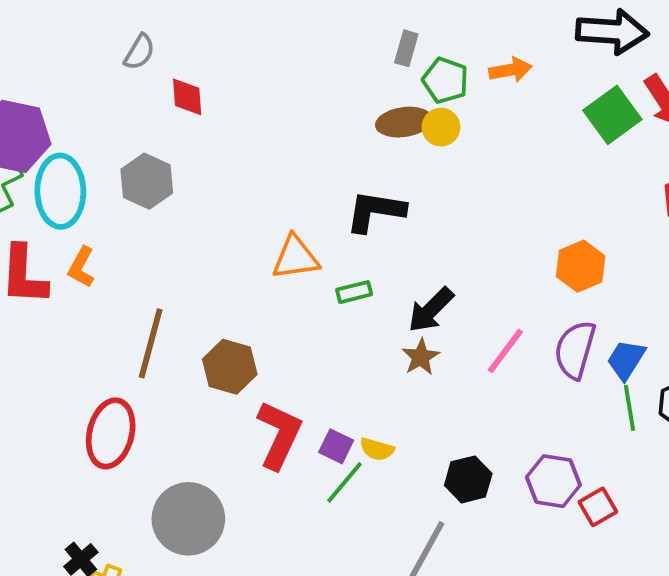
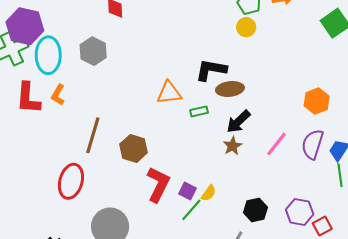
brown ellipse: (404, 122) -> (230, 89), moved
yellow semicircle: (377, 449) -> (209, 193), turned -72

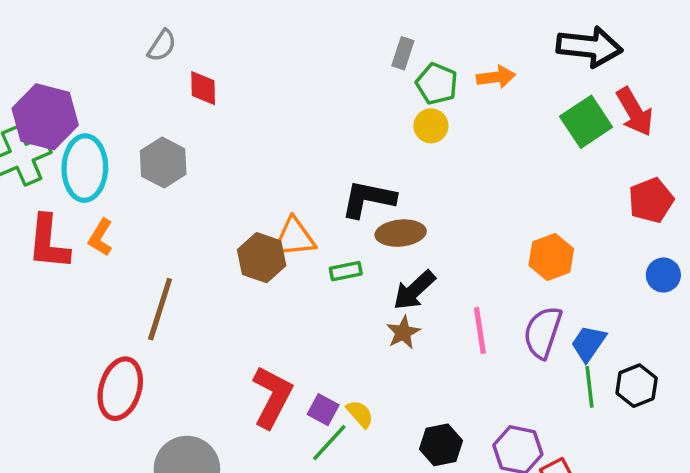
pink line: (276, 144) -> (480, 330), turned -48
brown hexagon: (134, 148) -> (262, 258), moved
yellow semicircle: (209, 193) -> (360, 414), turned -78

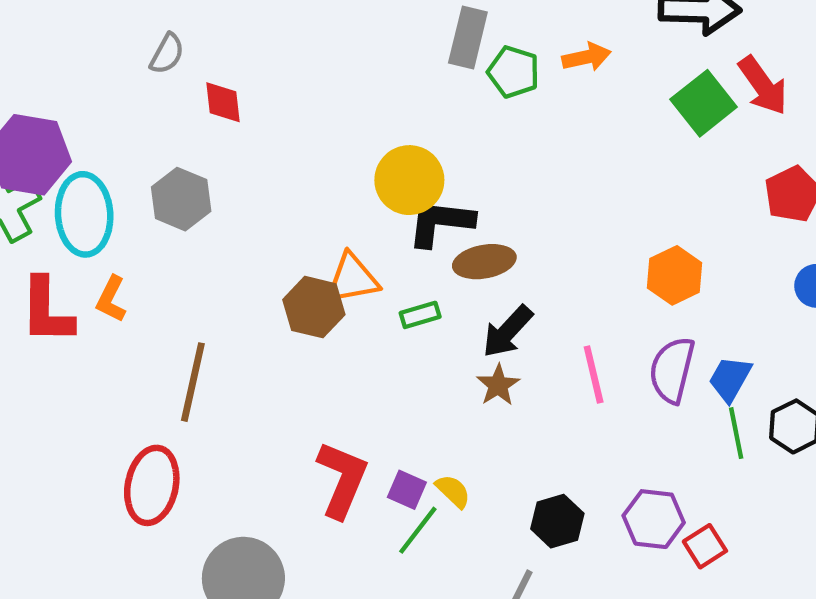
gray rectangle: (403, 53) -> (468, 37), size x1.5
yellow circle: (431, 126) -> (409, 180), moved, size x1.6

